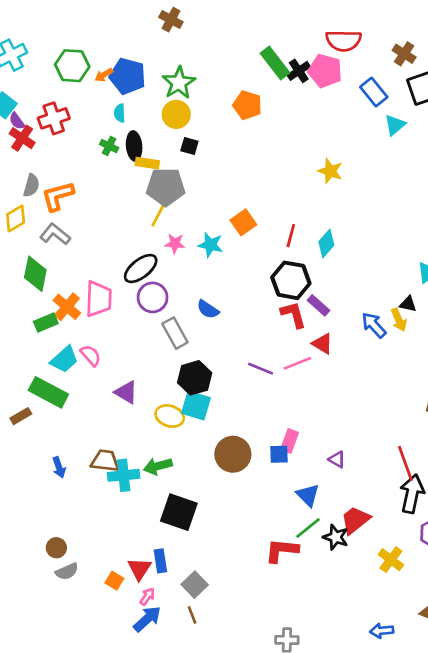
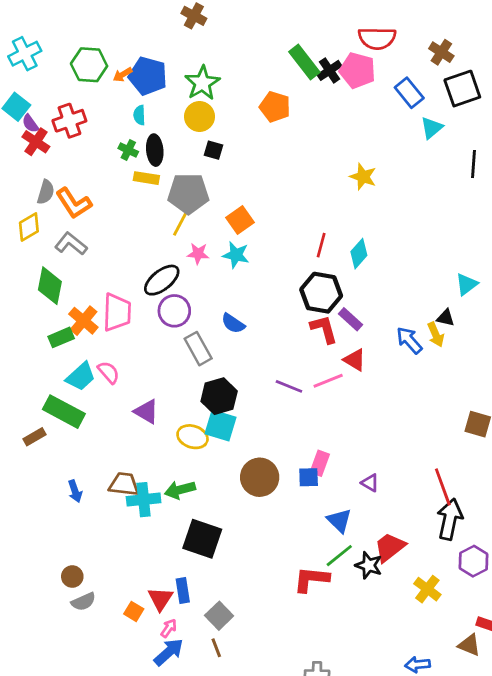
yellow rectangle: (147, 163) -> (146, 178), moved
orange L-shape: (58, 196) -> (74, 203), turned -108
orange square: (243, 222) -> (240, 220), moved

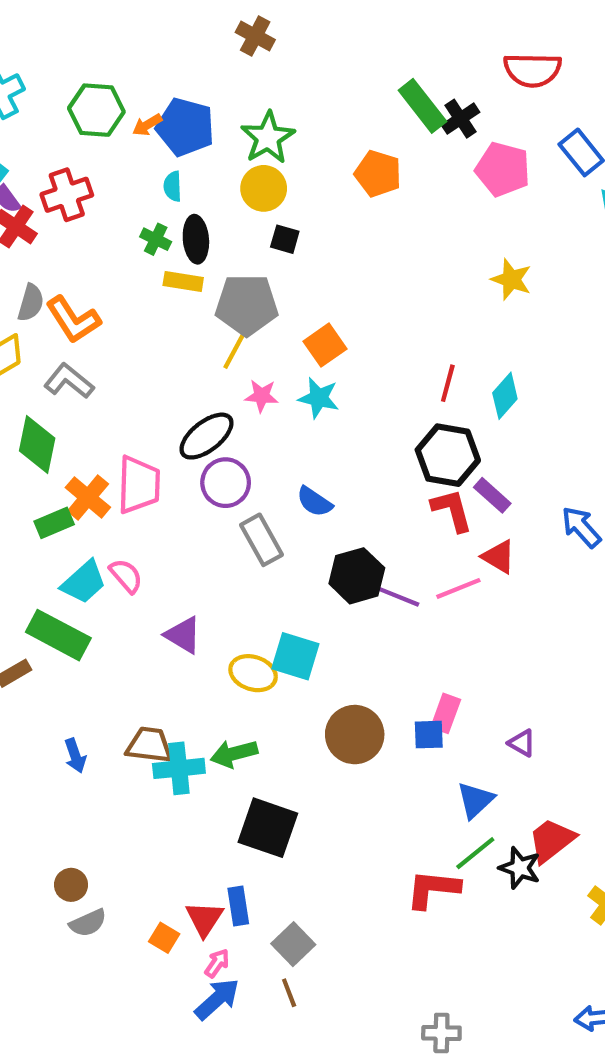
pink pentagon: (357, 70) -> (503, 169), moved
black hexagon: (219, 396) -> (357, 576), moved
blue triangle: (339, 521) -> (475, 800), turned 32

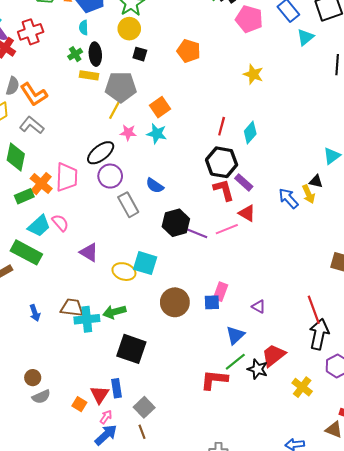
orange pentagon: (378, 174) -> (189, 51), moved
green cross: (156, 239) -> (75, 54), turned 32

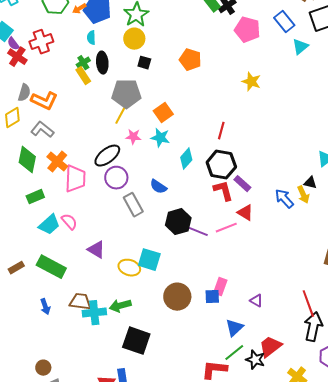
yellow rectangle: (89, 75) -> (83, 76), moved, turned 48
orange L-shape: (34, 94) -> (44, 101), turned -32
cyan diamond: (250, 133) -> (186, 159), moved
orange cross: (41, 184) -> (57, 162), moved
green rectangle: (26, 252) -> (51, 267), moved

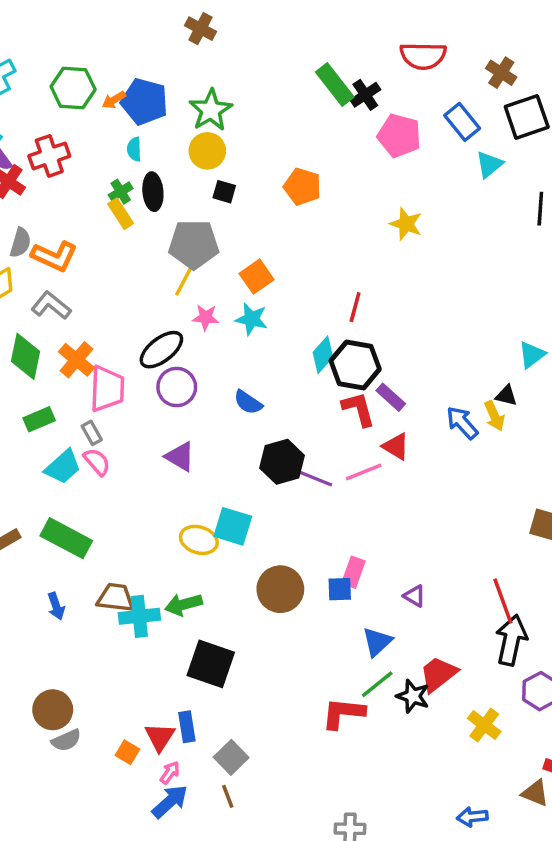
cyan diamond: (186, 159) -> (323, 355), moved
gray rectangle: (133, 205) -> (92, 433), moved, size x0.6
purple triangle: (96, 250) -> (180, 457), moved
brown circle: (43, 368) -> (53, 710), size x1.5

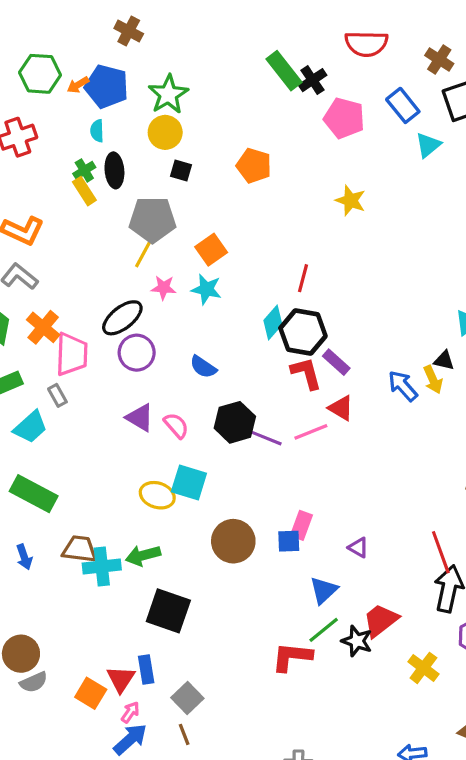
brown cross: (201, 29) -> (129, 31), moved
pink semicircle: (97, 462) -> (176, 426), moved
orange square: (127, 752) -> (91, 693), size x1.4

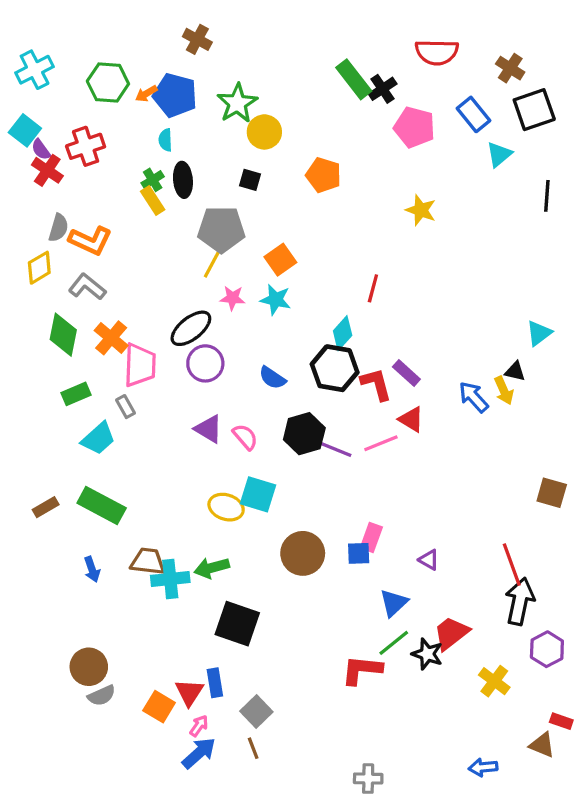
yellow circle: (165, 132) -> (264, 132), moved
black hexagon: (303, 332) -> (335, 368), moved

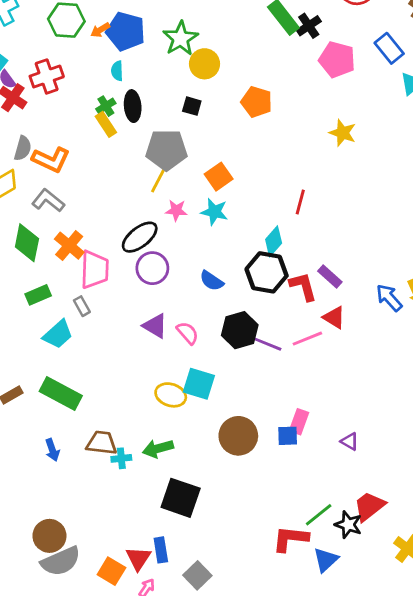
cyan cross: (170, 579) -> (121, 458), size x0.6
blue triangle: (394, 603) -> (326, 560), moved
gray semicircle: (102, 695) -> (61, 561), size x1.6

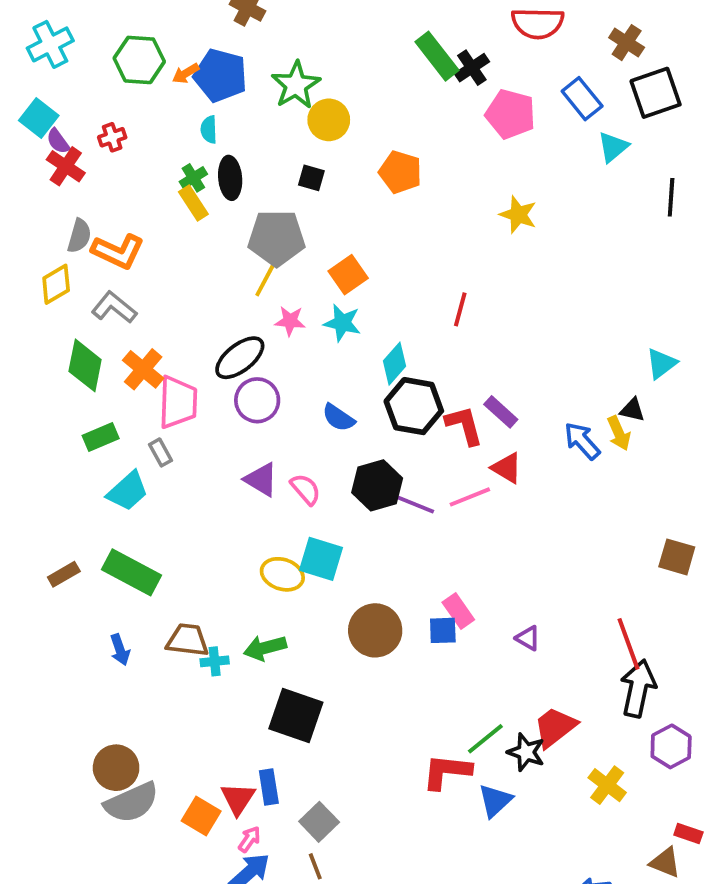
red cross: (47, 76) -> (112, 137), size x0.6
cyan diamond: (274, 241) -> (394, 364), moved
pink rectangle: (299, 422) -> (458, 611), turned -55

